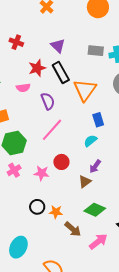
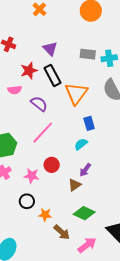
purple semicircle: (48, 101) -> (39, 104), turned -30
black circle: (37, 207) -> (27, 201), moved

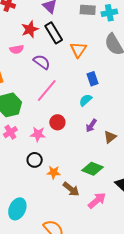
orange triangle: (76, 93) -> (78, 50), size x0.7
brown triangle: (75, 185) -> (110, 137), moved

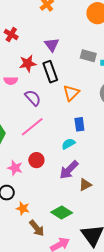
purple arrow: (91, 126) -> (69, 170), size x1.5

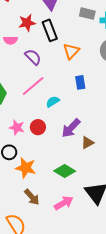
cyan semicircle: (68, 144) -> (53, 102), moved
red circle: (36, 160) -> (38, 127), moved
orange star: (23, 208) -> (26, 168), size x1.5
brown arrow: (37, 228) -> (32, 197), moved

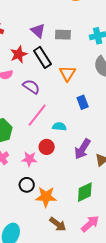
gray rectangle: (87, 14) -> (63, 35), moved
cyan semicircle: (53, 102) -> (59, 127), turned 48
red circle: (38, 127) -> (47, 147), moved
green diamond: (65, 171) -> (85, 192), turned -45

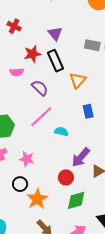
gray rectangle: (63, 35) -> (92, 45), moved
red circle: (47, 147) -> (66, 177), moved
orange star: (46, 197) -> (37, 199), turned 30

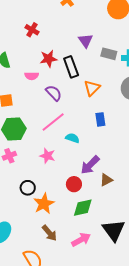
purple triangle: (55, 34) -> (85, 41), moved
pink star: (27, 159) -> (47, 156), moved

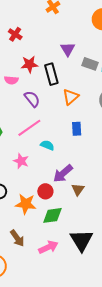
brown triangle: (106, 180) -> (78, 189), turned -32
orange star: (44, 204) -> (26, 204), moved, turned 30

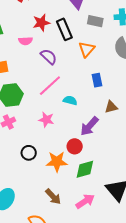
gray rectangle: (90, 64) -> (95, 21), moved
brown triangle: (78, 189) -> (111, 107), moved, turned 48

